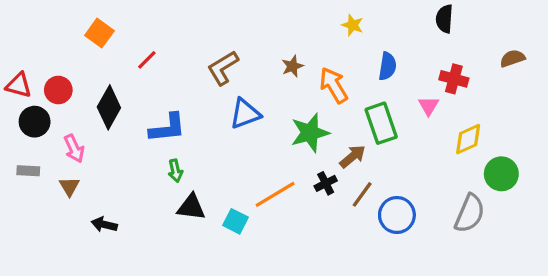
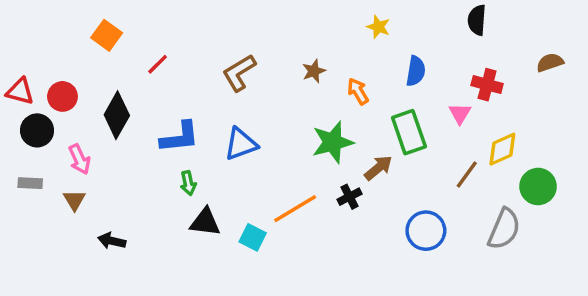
orange arrow: (334, 85) -> (358, 91), size x0.7
blue triangle: (245, 114) -> (241, 144), moved
brown line: (362, 194) -> (467, 175), moved

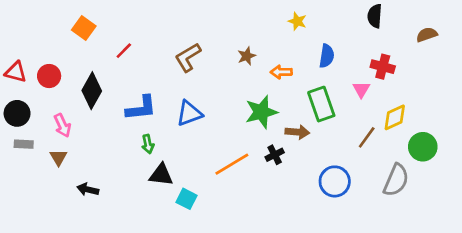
brown semicircle: (550, 63) -> (427, 35), moved
orange arrow: (358, 91) -> (281, 72), turned -60
black circle: (37, 130) -> (17, 113), moved
brown arrow: (378, 168) -> (297, 132), turned 45
cyan square: (253, 237) -> (187, 199), moved

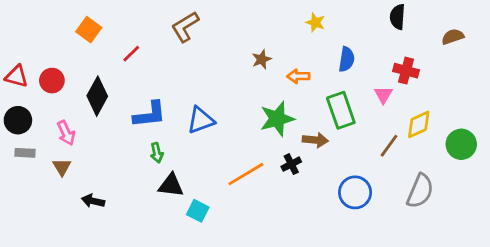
brown L-shape: (188, 57) -> (185, 27), moved
green circle: (423, 147) -> (461, 144), moved

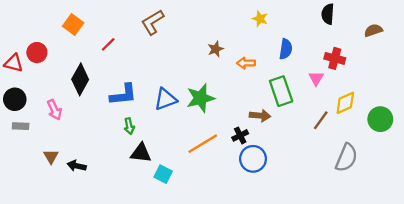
red circle: (52, 81) -> (37, 53), moved
green star: (277, 119) -> (200, 98), moved
brown triangle: (62, 167) -> (51, 156), moved
blue circle: (355, 192) -> (253, 159), moved

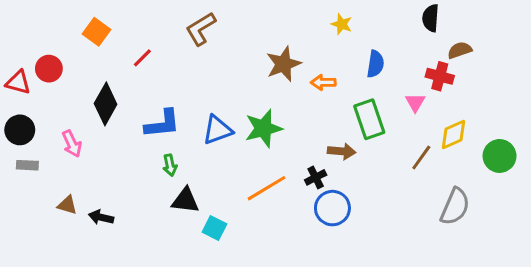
brown semicircle: (373, 30) -> (460, 50), moved
brown star: (216, 49) -> (283, 64), size x1.6
brown triangle: (51, 156) -> (67, 205), turned -42

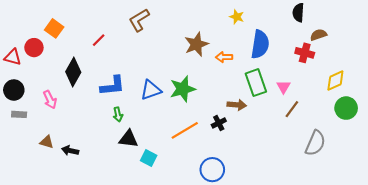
orange square: (96, 32) -> (54, 28), moved
blue semicircle: (375, 64) -> (260, 44), size x1.5
pink triangle: (415, 102) -> (283, 87), moved
yellow diamond: (454, 135) -> (335, 80), moved
blue circle: (332, 208) -> (212, 170), moved

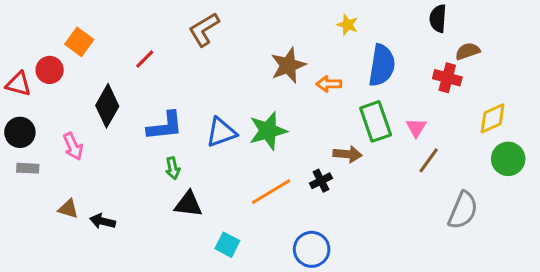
cyan square: (149, 158) -> (227, 245), moved

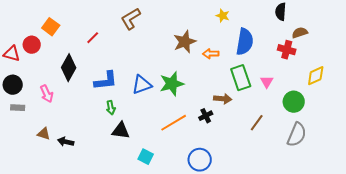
green circle: (508, 159) -> (294, 102), moved
brown line: (429, 160) -> (257, 123), moved

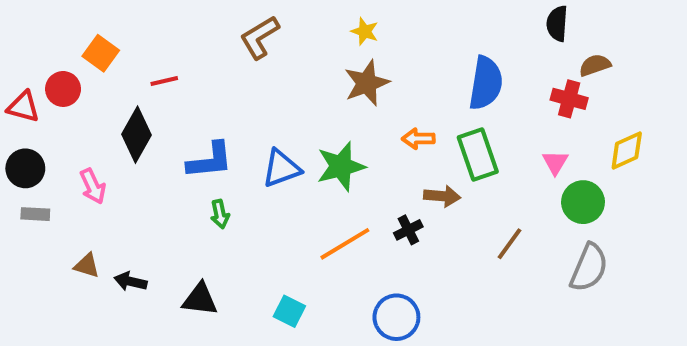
yellow star: (223, 16) -> (365, 31), moved
red line: (93, 38) -> (164, 81), moved, turned 32
orange arrow: (211, 54) -> (418, 139), moved
pink triangle: (267, 82) -> (555, 162), moved
black triangle: (121, 131) -> (200, 299), moved

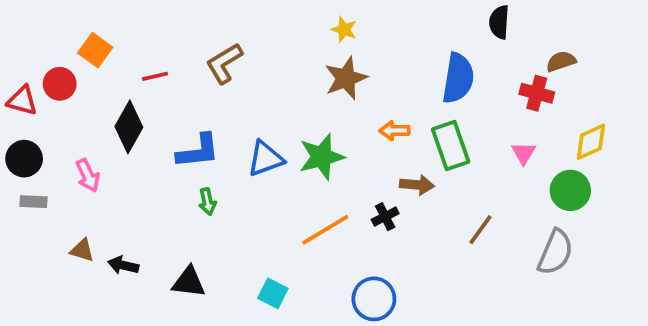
black semicircle: (557, 23) -> (499, 22), moved
brown L-shape: (260, 37) -> (224, 63), moved
green circle: (583, 202) -> (570, 190), moved

